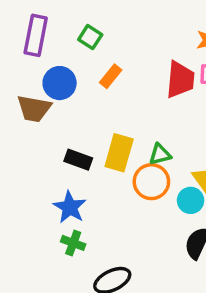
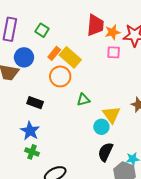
red trapezoid: (180, 80) -> (95, 25), moved
yellow rectangle: (119, 153) -> (70, 57), moved, turned -65
orange circle: (151, 182) -> (60, 76), moved

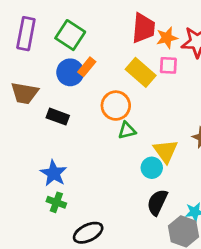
green square: (42, 30) -> (70, 35), size x1.5
blue circle: (24, 57) -> (70, 72), moved
yellow rectangle: (70, 57) -> (141, 72), moved
orange circle: (60, 76) -> (116, 106), moved
black rectangle: (35, 103) -> (58, 117), moved

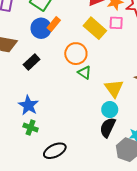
black rectangle: (58, 117) -> (32, 62), turned -63
green triangle: (127, 130) -> (84, 73), turned 48
cyan circle: (152, 168) -> (110, 110), moved

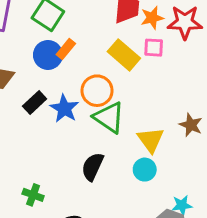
green triangle: (84, 73) -> (109, 117), size x1.6
blue star: (28, 105) -> (64, 109), moved
black semicircle: (108, 127) -> (93, 167), moved

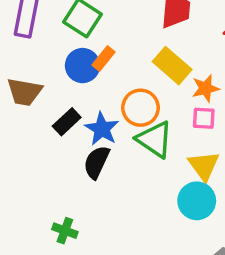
orange star: (152, 18) -> (205, 88), moved
pink square: (154, 48) -> (204, 118), moved
black semicircle: (93, 167) -> (97, 162), moved
cyan circle: (145, 170) -> (197, 201), size x1.4

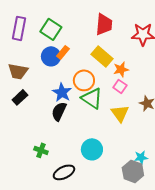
pink square: (204, 118) -> (120, 86), turned 32
black rectangle: (67, 122) -> (20, 97), moved
cyan circle: (197, 201) -> (92, 149), moved

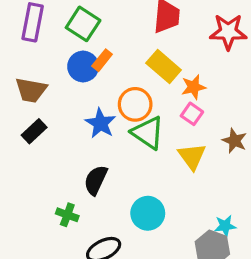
black semicircle: (59, 111) -> (96, 180), moved

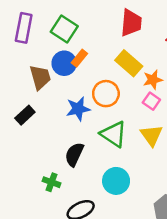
brown trapezoid: (31, 90) -> (40, 77), moved, turned -116
blue star: (100, 123) -> (78, 109), turned 30
green triangle: (148, 133) -> (114, 134), moved

